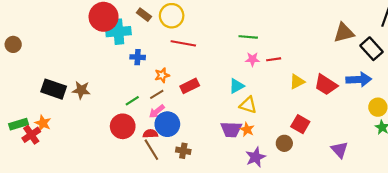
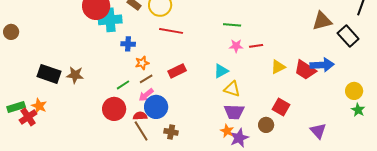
orange star: (162, 75) -> (142, 63), moved
blue arrow: (359, 80) -> (322, 65), moved
purple trapezoid: (231, 129) -> (234, 112), moved
orange star: (247, 129) -> (227, 131), moved

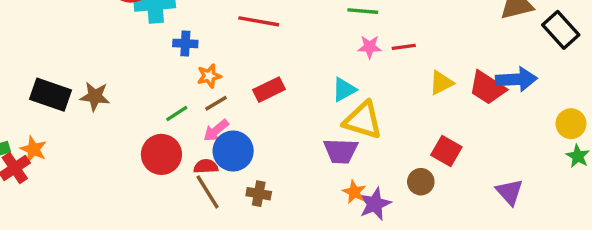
yellow triangle: (232, 89) -> (363, 120), size x1.4
purple trapezoid: (234, 112) -> (341, 151), moved

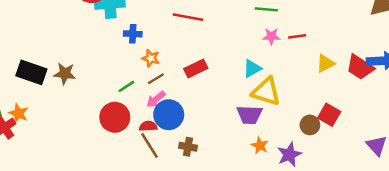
orange star: (209, 76) -> (151, 58), turned 30
brown circle: (421, 182) -> (310, 125), moved
purple star: (375, 204) -> (289, 154), moved

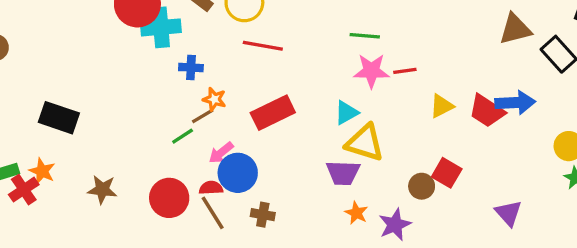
pink star: (271, 36) -> (371, 71), size x1.5
red rectangle: (196, 68) -> (273, 113), size x1.4
brown star: (65, 74) -> (102, 190), moved
brown line: (156, 79) -> (203, 116), moved
red circle: (115, 117) -> (169, 198), moved

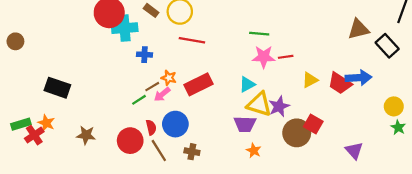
orange star: (214, 99) -> (169, 78), moved
pink arrow: (221, 153) -> (162, 94), moved
brown circle: (422, 186) -> (297, 133), size x1.6
red semicircle: (211, 188) -> (151, 127), moved, turned 80
purple star: (395, 225) -> (279, 106), moved

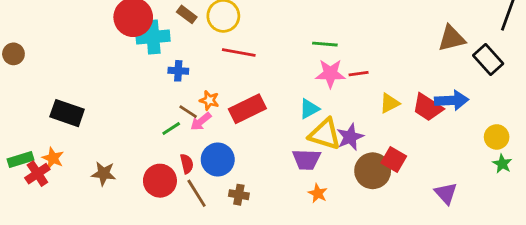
brown line: (152, 87) -> (188, 112), turned 64

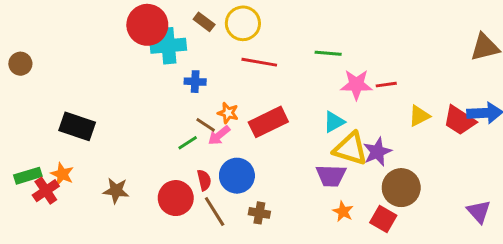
green line: (325, 44) -> (328, 53), moved
red square: (394, 160) -> (383, 219), moved

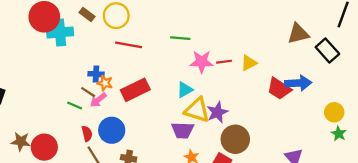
blue cross: (195, 82) -> (96, 74), moved
yellow triangle: (419, 116) -> (249, 63), moved
green line: (188, 143) -> (75, 106), turned 56
red circle: (176, 198) -> (44, 147), moved

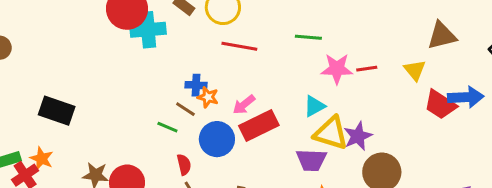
brown triangle: (298, 34) -> (442, 36), moved
yellow triangle: (249, 63) -> (415, 70), moved, turned -42
red rectangle: (135, 90) -> (259, 126), moved
pink arrow: (98, 100) -> (244, 105), moved
blue circle: (112, 130) -> (217, 139), moved

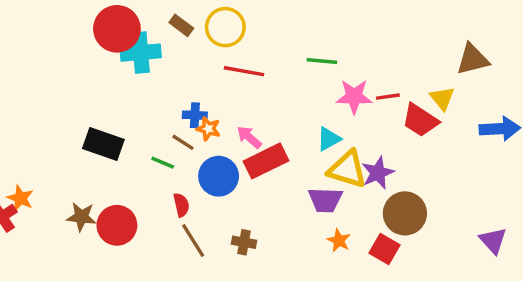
pink arrow: (244, 105) -> (249, 137), turned 80
red trapezoid: (440, 105) -> (420, 120), moved
black rectangle: (57, 111) -> (103, 144), moved

